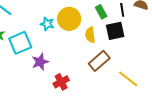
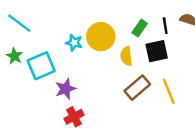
green rectangle: (101, 12) -> (140, 28), turned 64
yellow line: (128, 79) -> (169, 91), moved, turned 30
red cross: (61, 82) -> (74, 117), moved

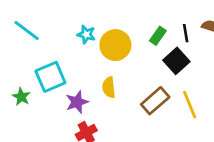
cyan star: (74, 43) -> (86, 34), moved
black square: (157, 51) -> (176, 61), turned -30
green star: (14, 56) -> (21, 97), moved
yellow semicircle: (126, 56) -> (109, 87), moved

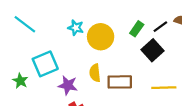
black line: (186, 33) -> (160, 27), turned 63
brown rectangle: (155, 101) -> (120, 82), moved, turned 40
purple star: (77, 102) -> (68, 85), turned 30
yellow line: (190, 105) -> (164, 88), turned -70

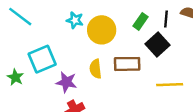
black line: (160, 27) -> (166, 19), turned -49
brown rectangle: (120, 82) -> (127, 64), moved

